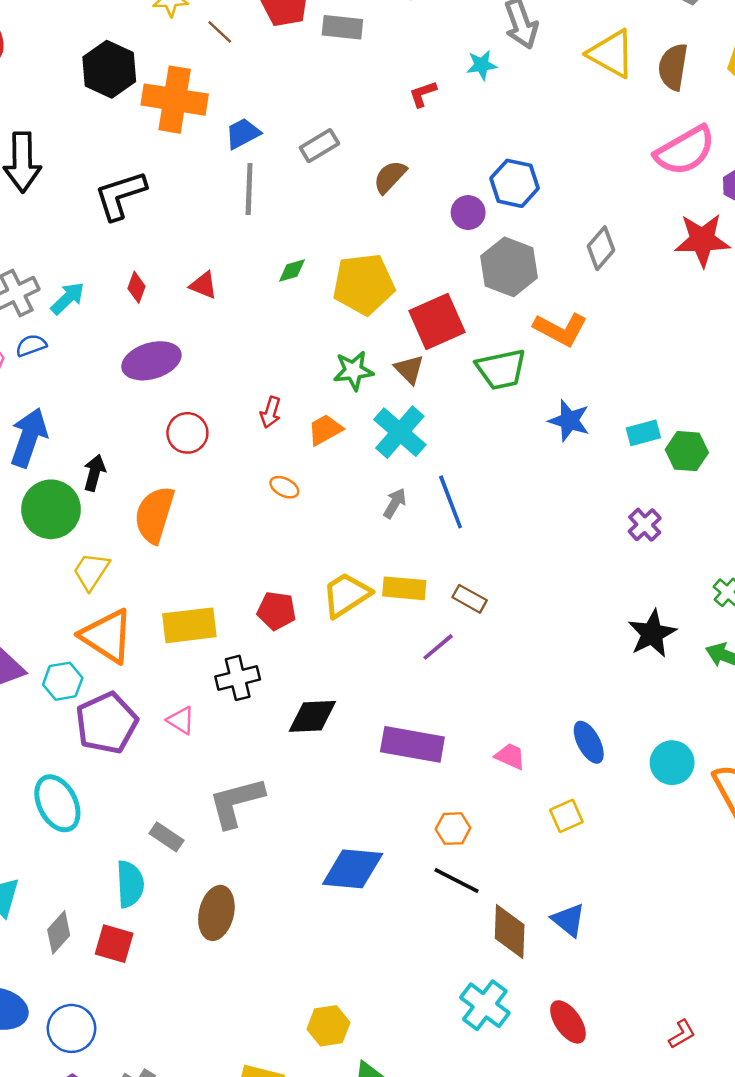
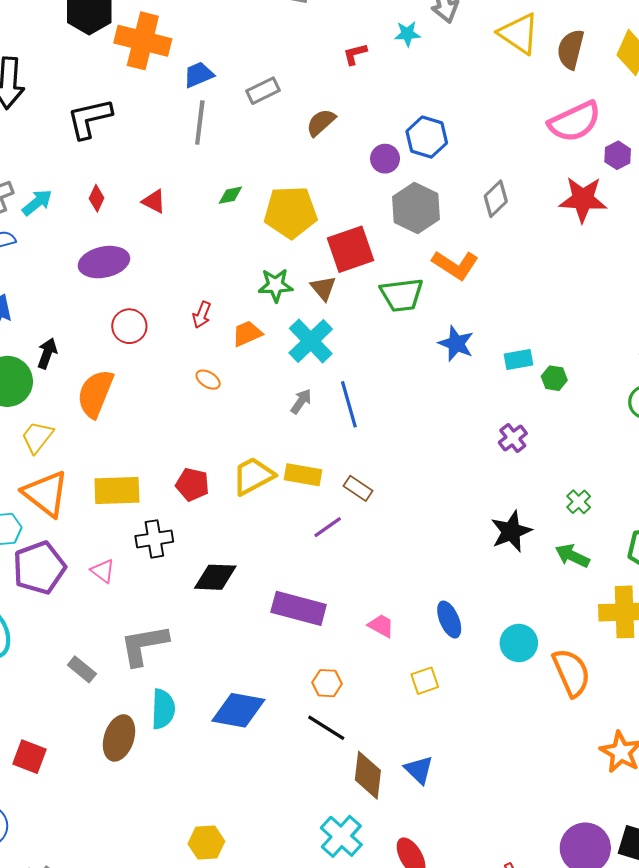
green hexagon: (687, 451) -> (554, 378), size x0.7
cyan semicircle: (130, 884) -> (163, 709), moved

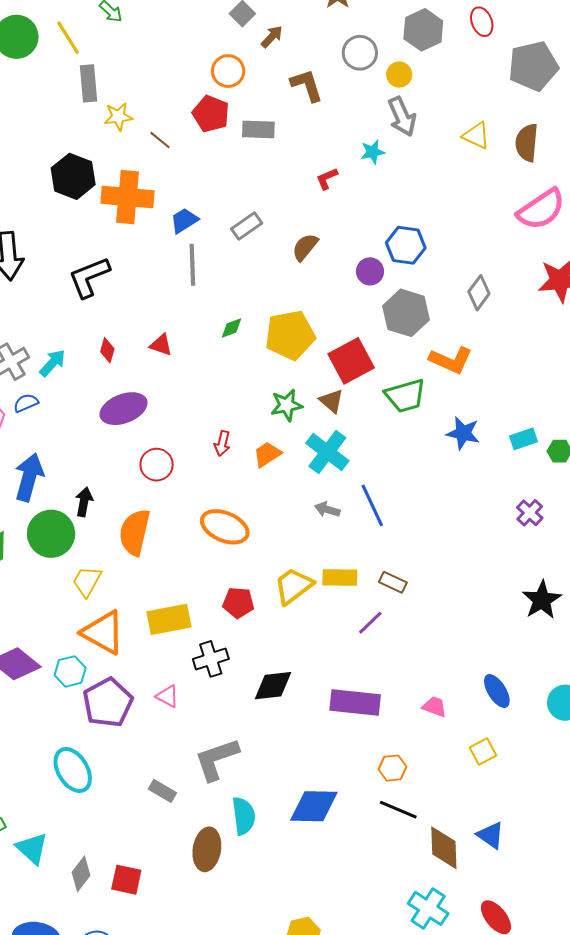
yellow triangle: (519, 34) -> (476, 136), size x0.7
orange ellipse: (208, 380) -> (225, 527), moved, size x2.0
gray arrow: (301, 401) -> (327, 510), turned -100

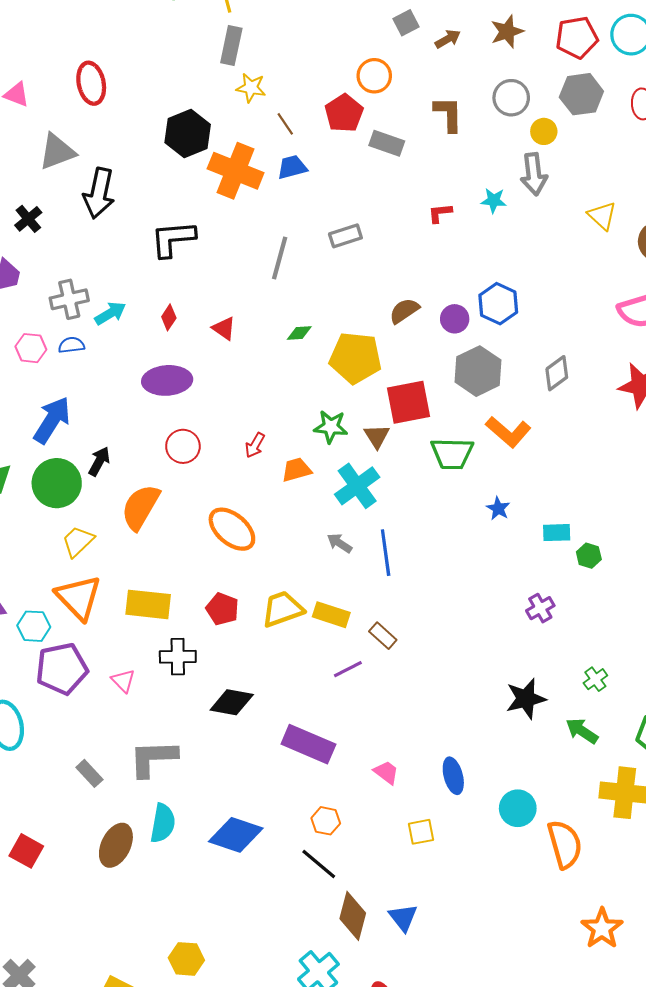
brown arrow: (272, 37) -> (448, 39), moved
blue trapezoid: (184, 220) -> (292, 167), moved
brown semicircle: (305, 247) -> (404, 311), moved
blue star: (463, 433) -> (498, 508), size x0.7

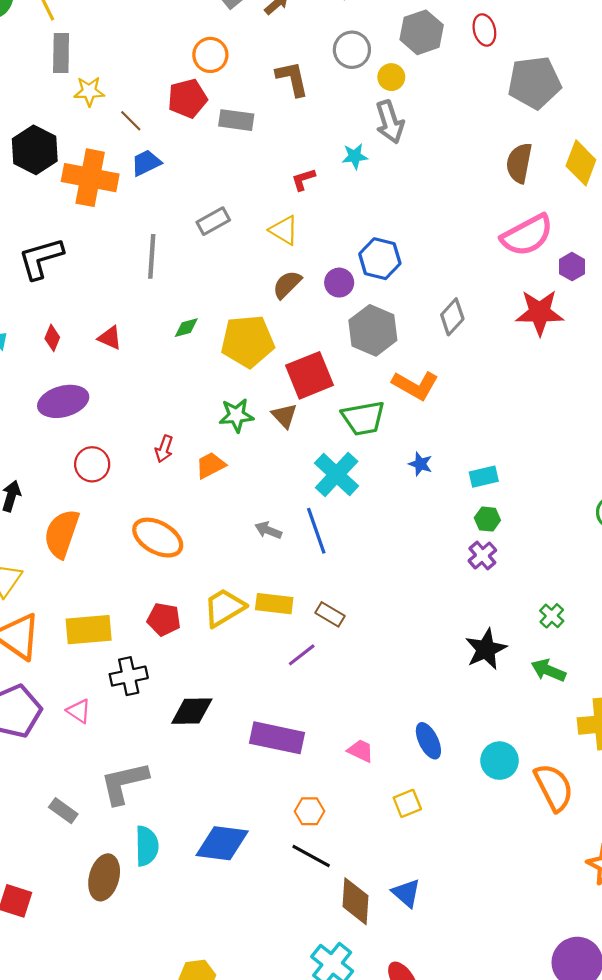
red pentagon: (344, 113) -> (187, 98), turned 30
yellow triangle: (602, 216) -> (284, 230), moved
cyan cross: (357, 486) -> (337, 475), moved
green hexagon: (589, 556) -> (487, 519), moved

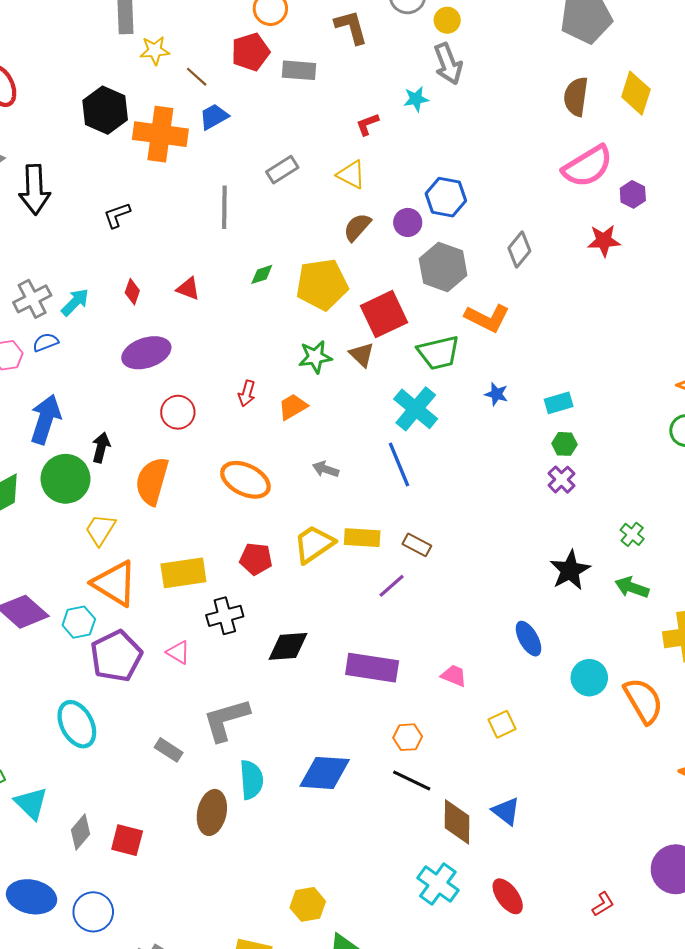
black L-shape: (41, 258) -> (117, 215), size x0.6
red star: (540, 313) -> (604, 241), size x0.7
gray arrow: (268, 530) -> (326, 469), moved
blue ellipse: (428, 741) -> (528, 639), moved

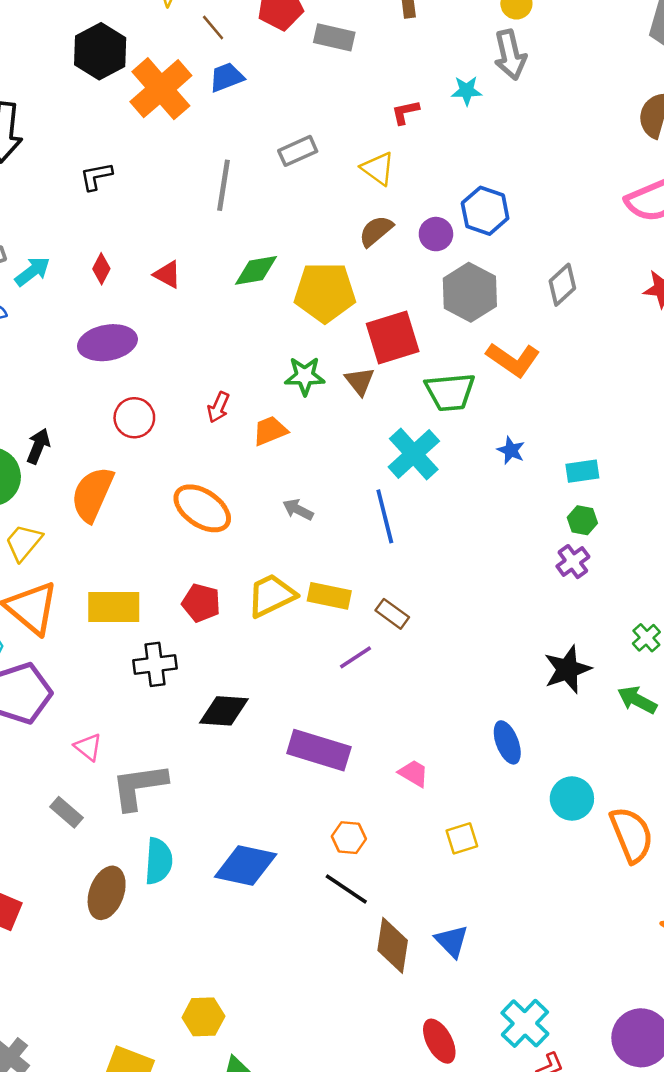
orange cross: (160, 134) -> (161, 89), turned 33
green diamond: (262, 274) -> (256, 270), size x1.5
pink triangle: (178, 652) -> (88, 747), moved
cyan cross: (438, 884) -> (525, 1023), moved

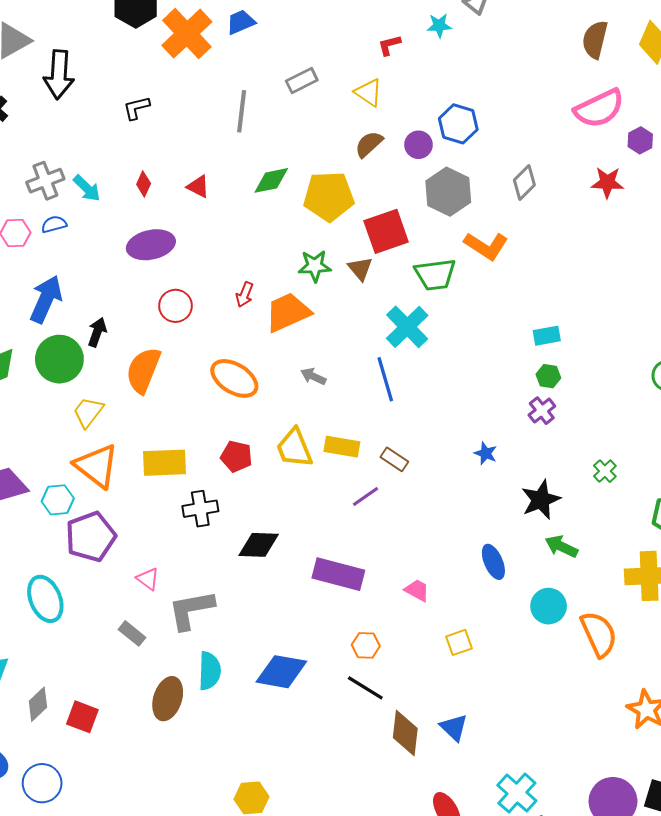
cyan arrow: (32, 271) -> (87, 188), turned 84
orange trapezoid: (270, 431) -> (288, 312), size x1.6
blue star: (511, 450) -> (486, 453), moved
yellow trapezoid: (272, 595) -> (294, 448), turned -84
green arrow: (637, 700) -> (561, 546), moved

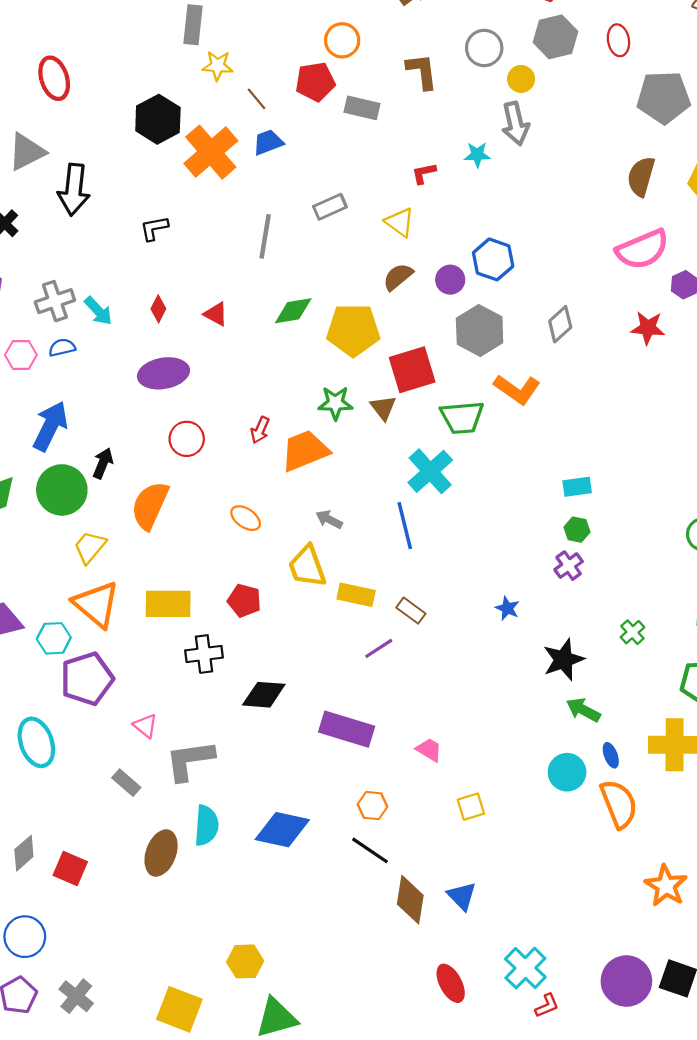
orange ellipse: (234, 378) -> (246, 518), size x0.6
yellow trapezoid: (294, 448) -> (307, 566), moved
blue ellipse: (493, 562) -> (611, 755), moved, size x0.7

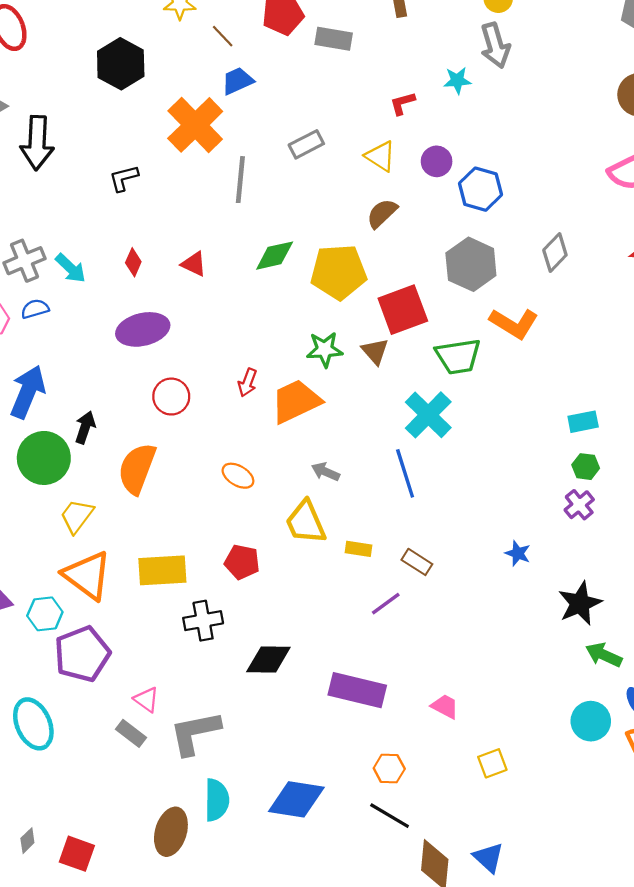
orange cross: (211, 152) -> (195, 125), moved
purple circle: (450, 280) -> (437, 161), moved
yellow rectangle: (356, 595) -> (359, 549), size x0.7
gray rectangle: (126, 783) -> (131, 733), moved
gray diamond: (24, 853) -> (27, 841), size x0.7

